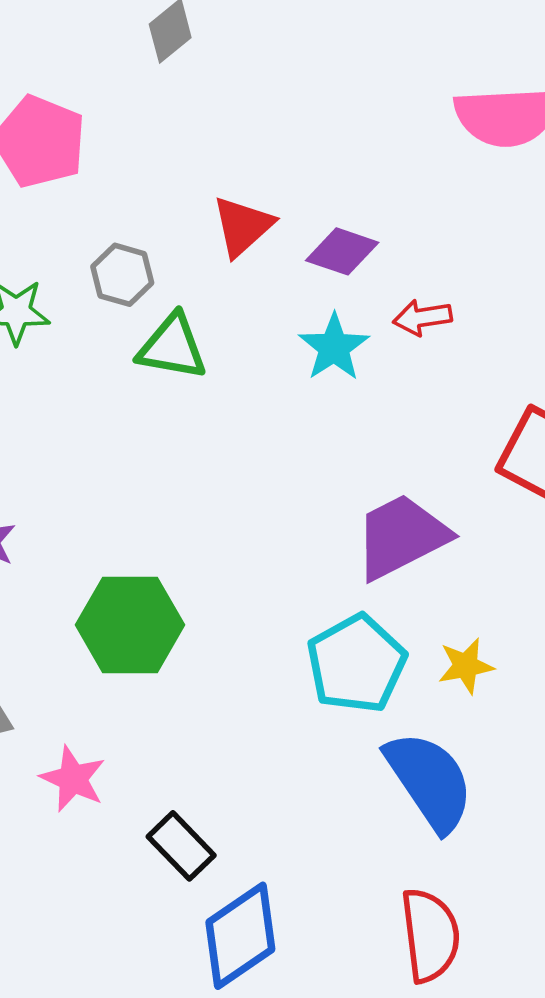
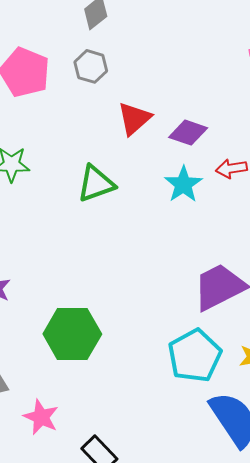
gray hexagon: (122, 275) -> (91, 66), moved
green triangle: (172, 347) -> (96, 184), turned -30

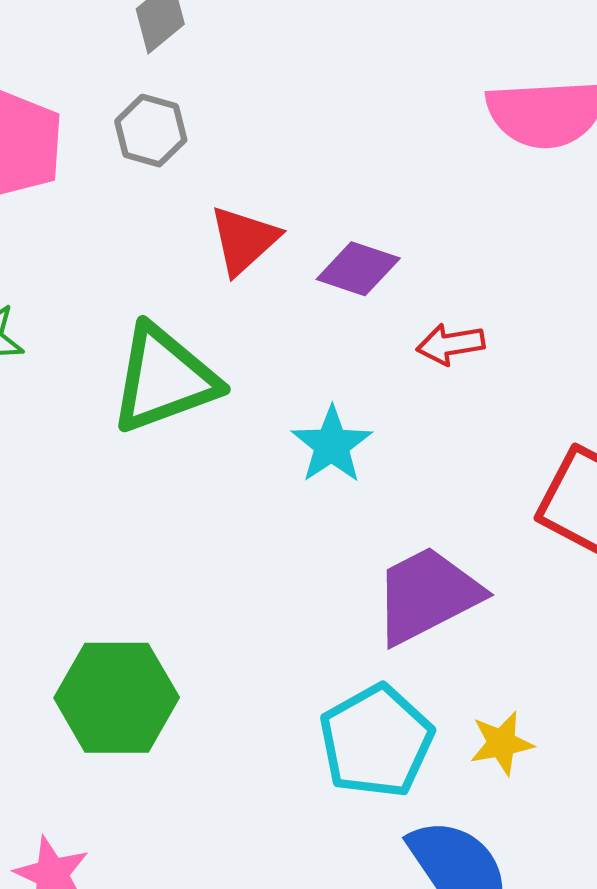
green triangle: (96, 184) -> (164, 379), size x1.4
cyan star: (183, 184) -> (332, 445), moved

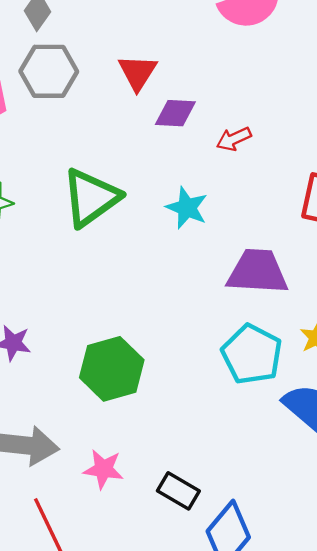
gray hexagon: (151, 131) -> (49, 71), size x1.5
red triangle: (244, 240) -> (138, 72), moved
purple trapezoid: (427, 595) -> (257, 272), turned 46

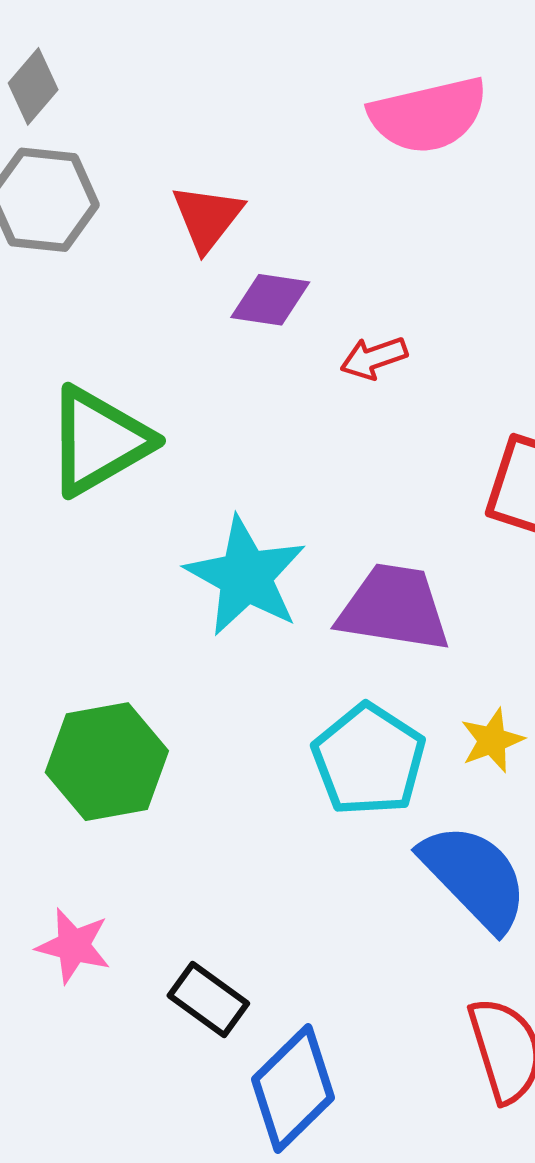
cyan star: (187, 208) -> (246, 576), moved, size x1.5

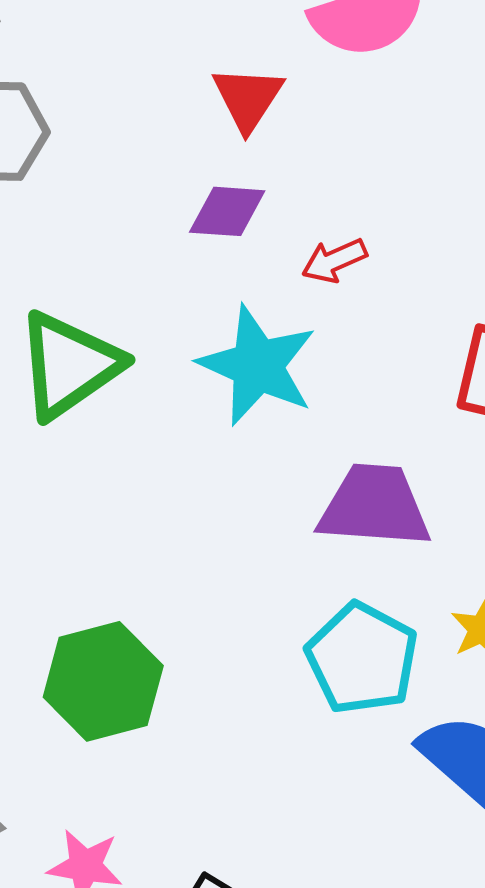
red triangle: (207, 218) -> (248, 98), moved
cyan star: (246, 576) -> (257, 366), moved

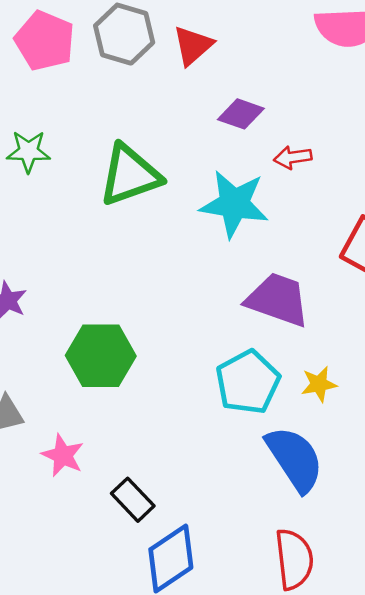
red triangle: (248, 98) -> (193, 46), moved
cyan star: (257, 366) -> (234, 204), turned -30

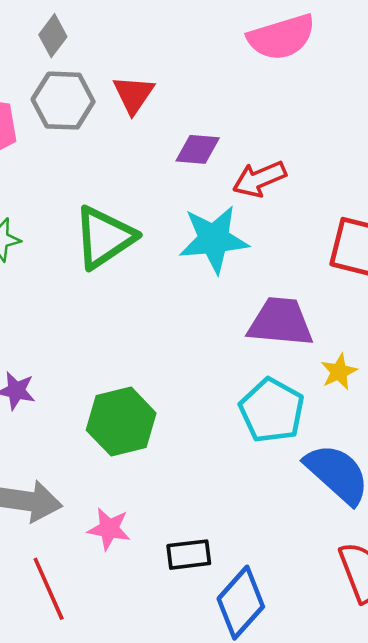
red arrow: (293, 157) -> (259, 179), size x1.4
yellow star: (319, 384) -> (339, 372), moved
black rectangle: (133, 500) -> (189, 555), turned -39

